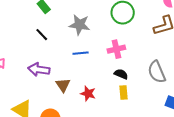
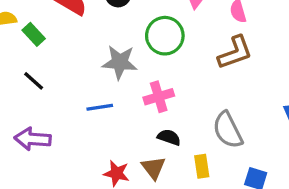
gray star: (80, 25) -> (120, 62), moved
brown triangle: (63, 85) -> (153, 168), moved
yellow rectangle: (124, 93) -> (202, 166), moved

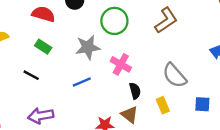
green rectangle: (34, 34) -> (43, 47), moved
pink cross: (159, 97) -> (121, 64), turned -30
black semicircle: (169, 137) -> (135, 91), turned 70

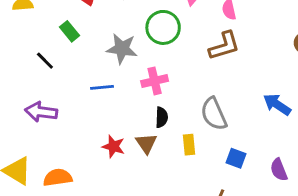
pink cross: (121, 64) -> (155, 81), turned 30

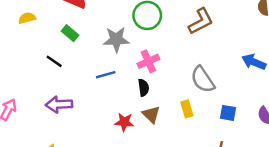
black semicircle: (162, 117) -> (144, 88), moved

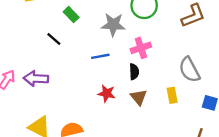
purple arrow: (59, 104) -> (36, 79), moved
red star: (124, 122) -> (107, 93), moved

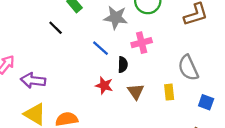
blue line: (100, 56) -> (101, 48), turned 48
black semicircle: (134, 72) -> (123, 65), moved
purple arrow: (36, 79) -> (33, 80), moved

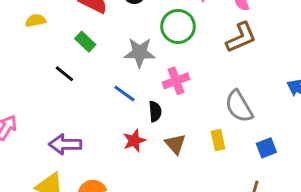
purple arrow: (33, 80) -> (65, 144), moved
red star: (104, 85) -> (134, 141), turned -30
blue square: (206, 102) -> (266, 148), turned -35

